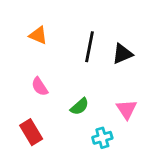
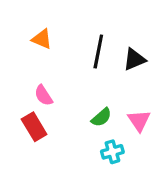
green semicircle: (80, 106) -> (101, 117), moved
red rectangle: (31, 132) -> (34, 127), moved

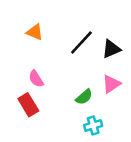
black line: (98, 52) -> (81, 42), turned 32
pink triangle: (139, 120) -> (111, 84), moved, turned 30

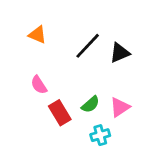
pink triangle: (111, 84) -> (120, 107), moved
red rectangle: (28, 105) -> (60, 113), moved

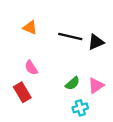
black line: (88, 46) -> (70, 36), turned 60
red rectangle: (60, 113) -> (22, 92), moved

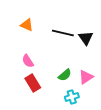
black triangle: (96, 42) -> (86, 38), turned -42
red rectangle: (22, 92) -> (33, 83), moved

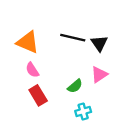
orange triangle: (27, 25) -> (28, 42), moved, size x1.5
pink triangle: (86, 77) -> (99, 75), moved

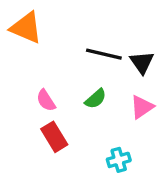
orange triangle: (28, 42) -> (26, 28), moved
green semicircle: (75, 86) -> (96, 99), moved

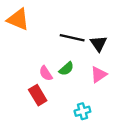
pink semicircle: (46, 100) -> (46, 73), moved

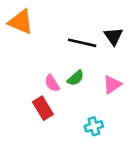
black triangle: (99, 43) -> (113, 36), moved

